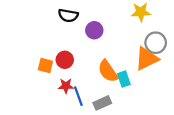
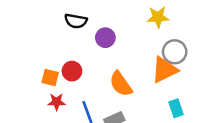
cyan rectangle: (124, 79) -> (176, 108), moved
red star: (66, 86) -> (57, 102), moved

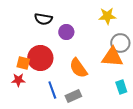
orange triangle: (164, 70) -> (112, 57), turned 30
red circle: (72, 71) -> (40, 58), size x1.6
red star: (57, 102) -> (18, 80), moved

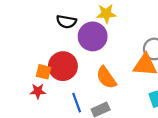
yellow star: (107, 16) -> (106, 14), moved
purple circle: (66, 32) -> (93, 36), size x1.6

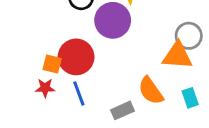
orange semicircle: (106, 78) -> (151, 91), moved
blue line: (77, 103) -> (79, 94), moved

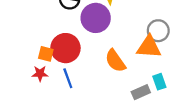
orange semicircle: (151, 91) -> (115, 61), moved
gray rectangle: (123, 110) -> (141, 92), moved

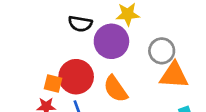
gray circle: (158, 31) -> (162, 51), moved
orange semicircle: (115, 61) -> (116, 89), moved

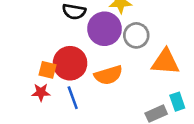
gray circle: (162, 51) -> (136, 35), moved
orange semicircle: (116, 89) -> (108, 75), turned -72

